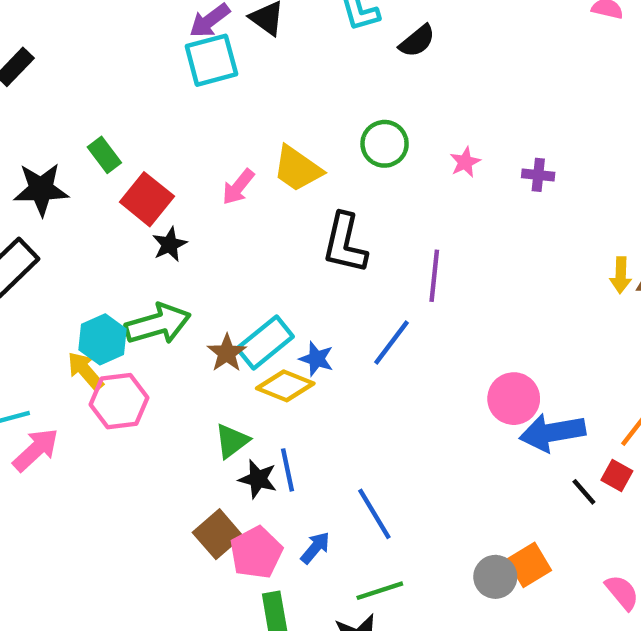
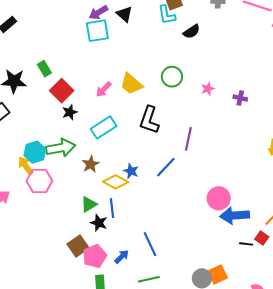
cyan rectangle: (265, 343) -> (104, 127), moved
blue line: (287, 470) -> (112, 208), moved
black line: (584, 492) -> (246, 244), turned -48

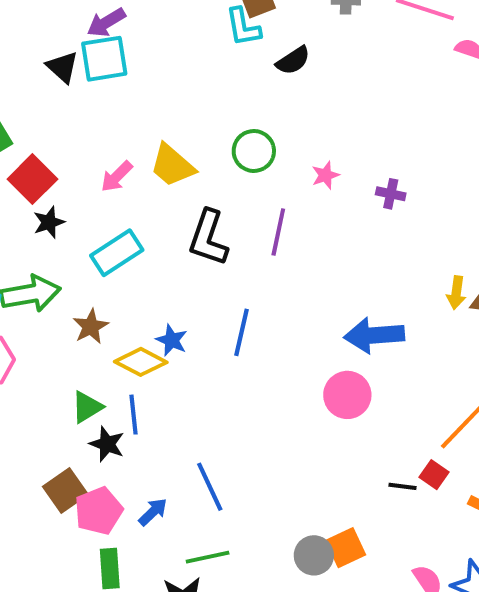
black triangle: (125, 14) -> (63, 67), moved
purple line: (188, 139) -> (278, 232), moved
blue line: (166, 167) -> (242, 332), turned -30
blue arrow: (235, 215) -> (374, 335), moved

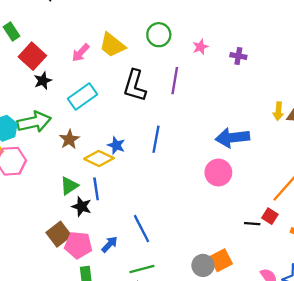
pink pentagon: (99, 511) -> (78, 245), turned 30

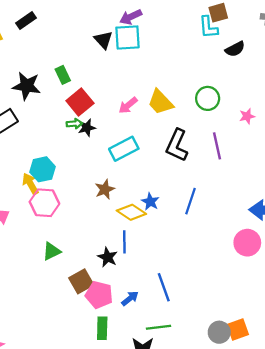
purple line: (175, 81) -> (217, 146), turned -30
green arrow: (34, 122) -> (74, 124), moved, size x0.5
green triangle: (69, 186) -> (52, 251), moved

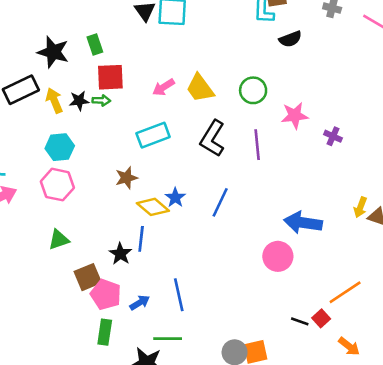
red square: (80, 102) -> (110, 77), turned 30
pink star: (247, 116) -> (295, 115), size x1.5
black star: (87, 128) -> (79, 101), moved
yellow arrow: (30, 184) -> (54, 101), moved

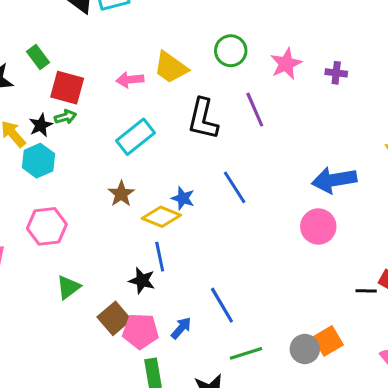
red square: (110, 77) -> (67, 88), turned 36
pink arrow: (164, 87) -> (130, 80), turned 45
cyan hexagon: (60, 147) -> (38, 161), moved
blue line: (220, 202) -> (235, 187), turned -40
green line: (168, 339) -> (246, 353), moved

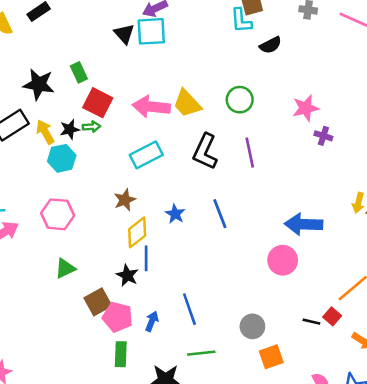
pink star: (286, 64) -> (306, 108), moved
pink arrow: (130, 80) -> (151, 107), size x1.6
yellow diamond: (161, 217) -> (137, 232), moved, turned -72
blue arrow: (181, 328) -> (152, 321), turned -30
gray circle: (305, 349) -> (252, 326), moved

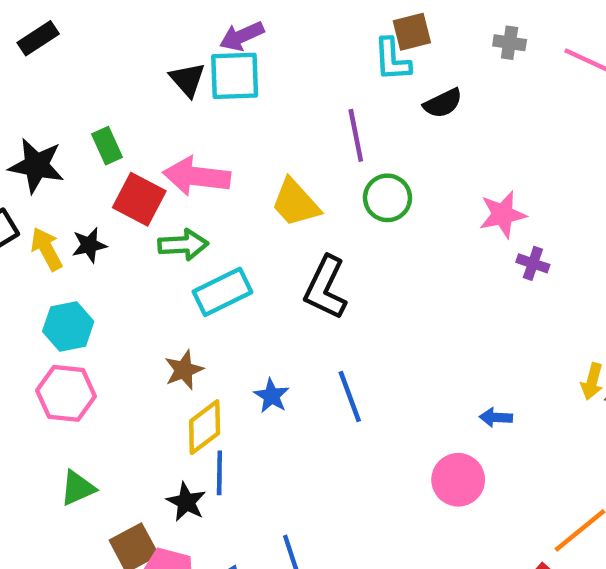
pink arrow: (151, 107) -> (197, 176), moved
green arrow: (91, 127) -> (183, 245), moved, size x1.5
purple line: (250, 153) -> (356, 135), moved
cyan hexagon: (62, 158) -> (68, 326), moved
blue arrow: (304, 224) -> (496, 417), size x0.5

